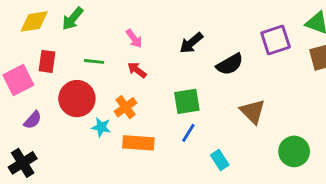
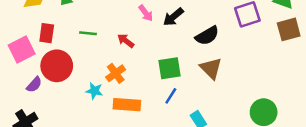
pink arrow: (134, 39) -> (146, 13), moved
red circle: (77, 99) -> (57, 66), moved
brown triangle: (253, 111) -> (211, 68), moved

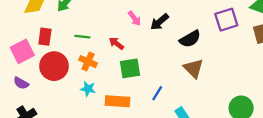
green square: (170, 68) -> (130, 68), moved
orange cross: (116, 73) -> (88, 62), moved, turned -30
purple semicircle: (34, 85) -> (21, 83), moved, turned 77

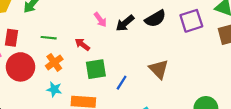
black semicircle: (190, 39) -> (155, 19), moved
orange cross: (88, 62) -> (54, 62), turned 30
blue line: (157, 93) -> (122, 83), moved

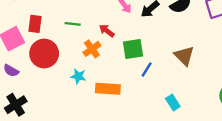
orange cross: (54, 62) -> (92, 49), moved
green square: (96, 69) -> (133, 49), moved

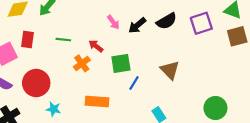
red circle: (44, 54) -> (36, 83), moved
cyan star: (78, 76) -> (54, 109), moved

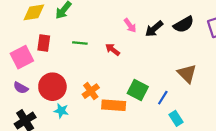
orange cross: (82, 63) -> (91, 91), moved
green square: (121, 63) -> (138, 90), moved, turned 36
blue line: (134, 83) -> (163, 98), moved
cyan star: (54, 109) -> (61, 111), moved

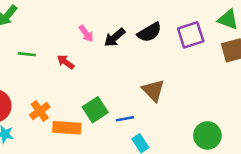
green square: (138, 90) -> (95, 110), turned 30
blue line: (163, 98) -> (125, 119), turned 48

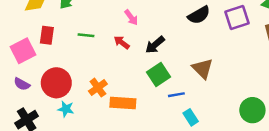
pink arrow: (86, 34) -> (131, 17), moved
black arrow: (115, 37) -> (155, 45), moved
green square: (95, 110) -> (159, 74), moved

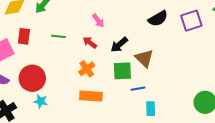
brown triangle: (203, 69) -> (144, 58), moved
green square: (159, 74) -> (122, 71), turned 30
orange cross: (98, 88) -> (87, 69), moved
cyan rectangle: (191, 117) -> (151, 109), turned 32

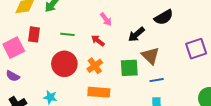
purple square: (191, 21) -> (196, 49), moved
black arrow: (119, 45) -> (136, 34), moved
red circle: (32, 78) -> (64, 64), moved
blue line: (138, 89) -> (157, 80), moved

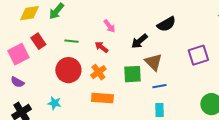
red rectangle: (34, 34) -> (38, 41), turned -42

